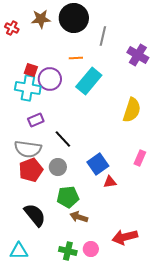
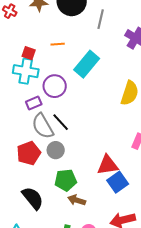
orange line: (76, 58) -> (58, 44), moved
purple circle: (50, 79) -> (55, 86), moved
gray semicircle: (28, 149) -> (43, 126), moved, turned 52
blue square: (98, 164) -> (118, 182), moved
red triangle: (110, 182) -> (108, 165), size x1.6

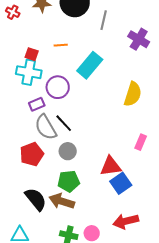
gray circle: (56, 150) -> (68, 151), moved
brown arrow: (77, 200) -> (62, 201), moved, size x1.4

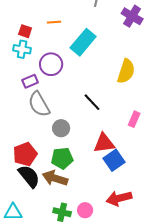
cyan cross: (29, 72) -> (22, 49), size x0.7
black line: (64, 123) -> (92, 102), moved
red pentagon: (32, 154) -> (25, 154), moved

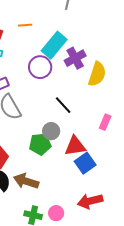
purple cross: (132, 16) -> (75, 58), moved, turned 30
purple circle: (51, 64) -> (40, 67), moved
gray circle: (61, 128) -> (51, 131), moved
green pentagon: (62, 158) -> (40, 144), moved

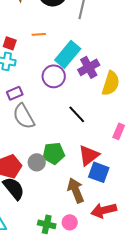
gray circle: (51, 131) -> (37, 162), moved
red triangle: (75, 146) -> (89, 155), turned -30
blue square: (85, 163) -> (99, 172), turned -35
brown arrow: (26, 181) -> (76, 190), moved, turned 50

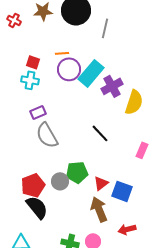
purple circle: (54, 76) -> (69, 69), moved
red triangle: (89, 155) -> (101, 183), moved, size x0.7
red arrow: (104, 210) -> (127, 229), size x0.7

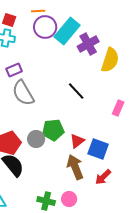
red arrow: (127, 229) -> (103, 177), moved, turned -30

